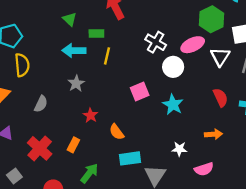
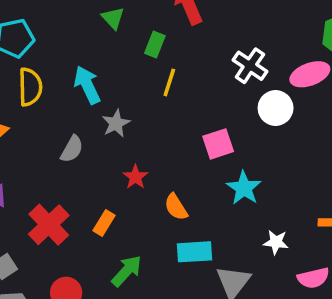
green rectangle: (96, 33) -> (155, 44), turned -72
cyan arrow: (74, 51) -> (87, 85), moved, turned 60
gray semicircle: (41, 104) -> (72, 149), moved
cyan star: (173, 105) -> (244, 188), moved

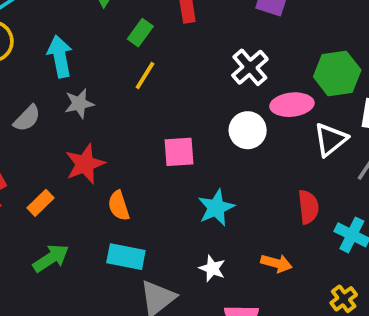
white cross: (250, 66) -> (250, 67), moved
red star: (135, 177) -> (85, 164), size x1.5
cyan star: (244, 188) -> (216, 208), moved

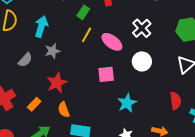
cyan arrow: (60, 56) -> (41, 27), turned 30
pink ellipse: (292, 105) -> (112, 42), moved, turned 45
orange semicircle: (119, 206) -> (64, 110), moved

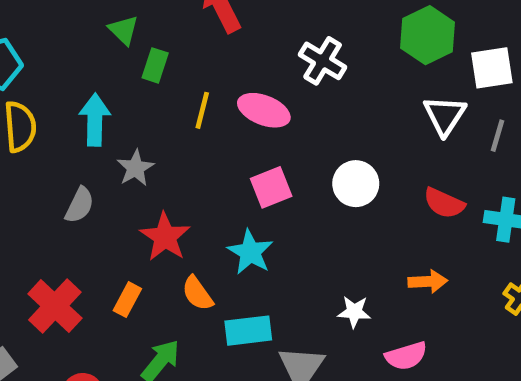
green rectangle: (83, 12) -> (155, 65), moved
white circle: (142, 61) -> (356, 184), moved
red semicircle: (176, 101) -> (444, 203), turned 138
cyan star: (127, 103) -> (250, 252), moved

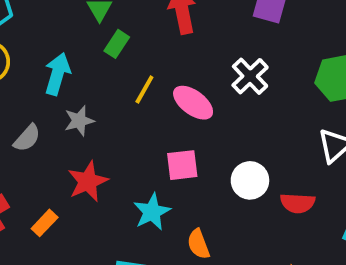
red semicircle: (444, 203) -> (298, 203), moved, turned -36
orange semicircle: (197, 293) -> (198, 244), moved

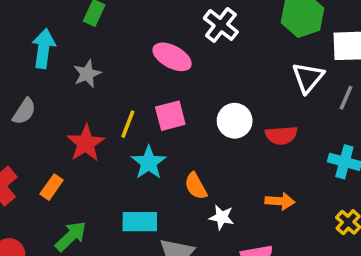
yellow line: (144, 89) -> (128, 124), moved
gray star: (79, 121) -> (87, 74), moved

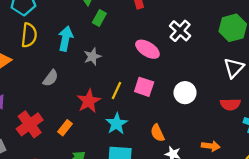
pink square: (170, 116) -> (144, 87), turned 30
red semicircle: (281, 135) -> (230, 104), moved
cyan star: (149, 163) -> (117, 124), moved

